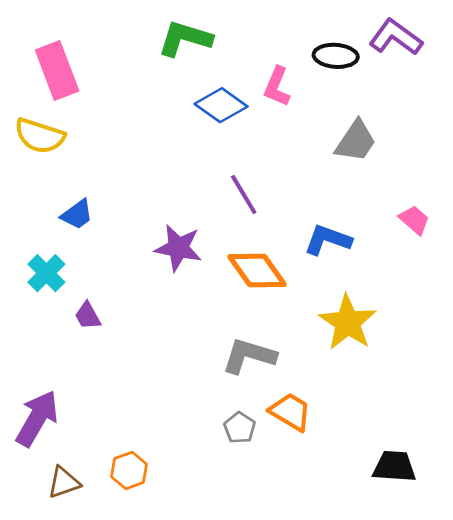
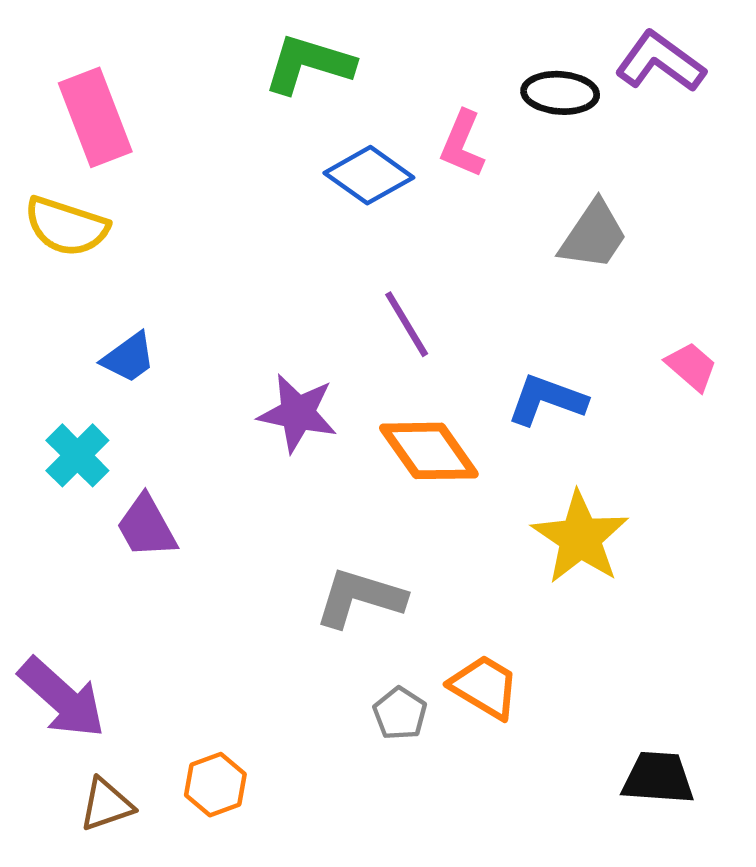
purple trapezoid: (88, 316) -> (146, 527), size x1.4
gray L-shape: (249, 356) -> (360, 598), moved
purple arrow: (37, 418) -> (62, 698), turned 102

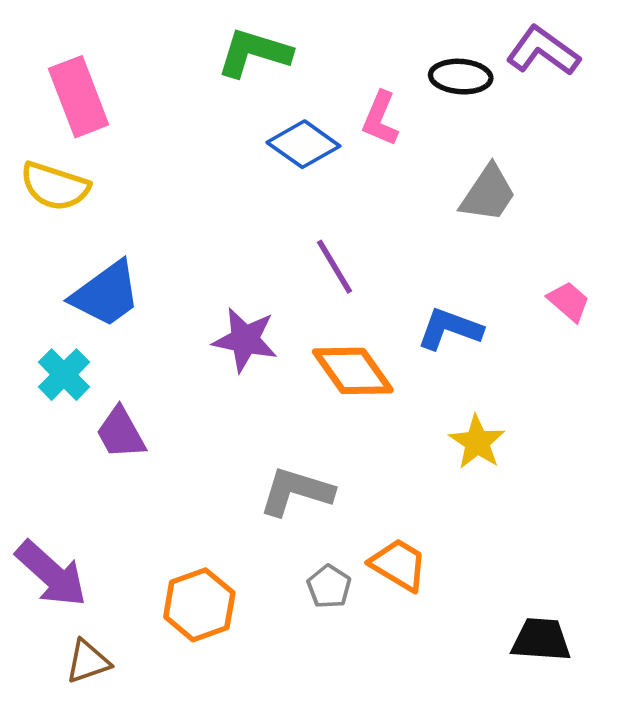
blue trapezoid: (129, 358) -> (106, 294), size x1.6
yellow star: (580, 538) -> (477, 442), size x0.7
orange hexagon: (215, 785) -> (199, 605), moved, size x1.4

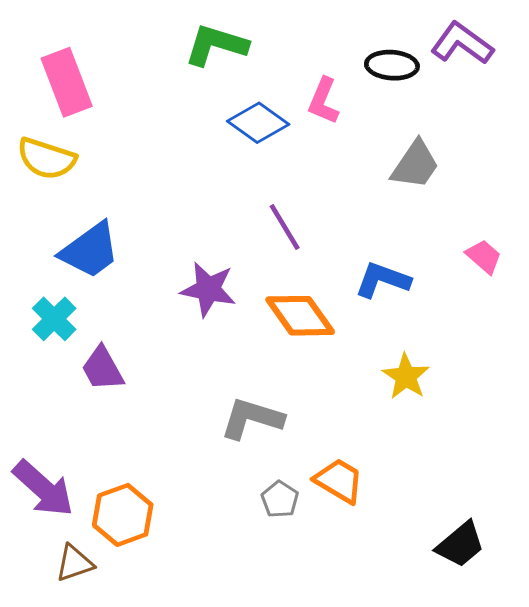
orange hexagon: (199, 605) -> (123, 515), moved
black trapezoid: (541, 640) -> (460, 545), turned 136

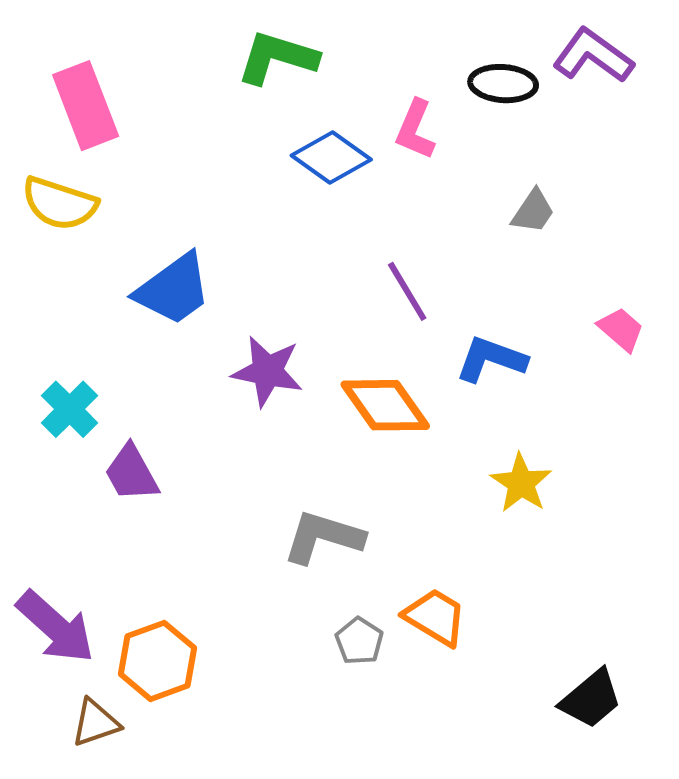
gray trapezoid: (415, 165) -> (533, 211), size x0.7
purple line: (285, 227) -> (407, 291), moved
blue trapezoid: (90, 250) -> (173, 289), moved

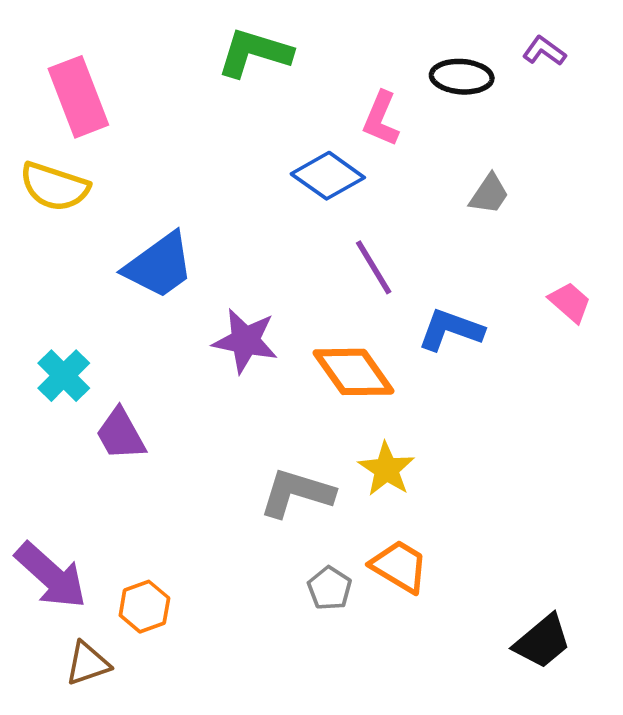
purple L-shape: (593, 56) -> (544, 51), size x0.6
blue diamond: (331, 157) -> (328, 176), moved
yellow star: (521, 483) -> (386, 469), moved
orange hexagon: (157, 661) -> (144, 607), size x0.7

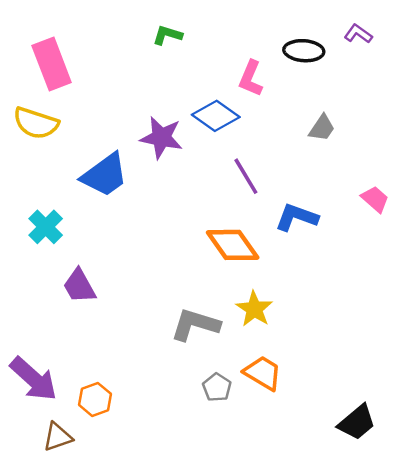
green L-shape: (254, 53) -> (167, 35), size x0.6
purple star: (245, 341) -> (161, 138), moved
cyan cross: (64, 376) -> (46, 227), moved

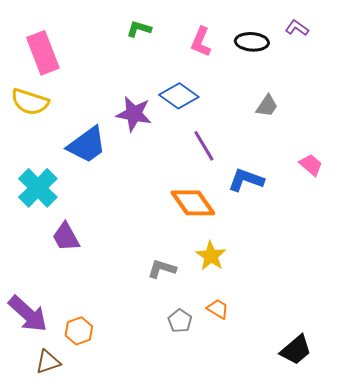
pink L-shape: (251, 78) -> (201, 42), moved
cyan cross: (46, 227) -> (38, 188), size x1.4
gray L-shape: (195, 325) -> (162, 269), size x0.7
orange trapezoid: (263, 373) -> (218, 309), size x0.7

